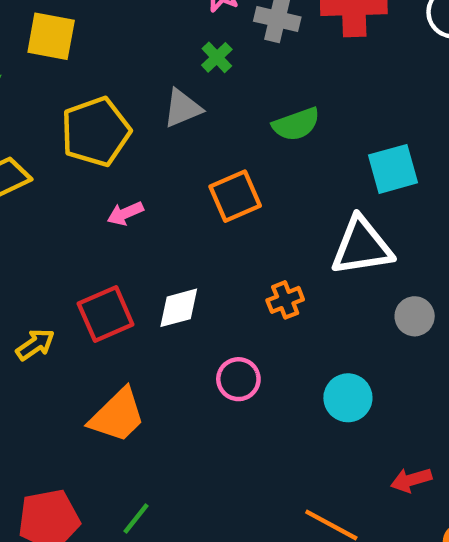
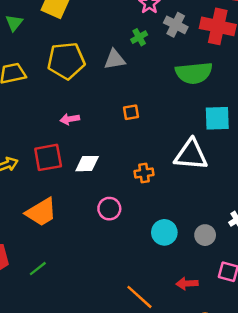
green semicircle: (296, 124) -> (194, 73), moved, size x1.4
orange square: (235, 196) -> (131, 112), size x0.6
pink arrow: (125, 213) -> (70, 119), moved
gray circle: (415, 316) -> (205, 235), moved

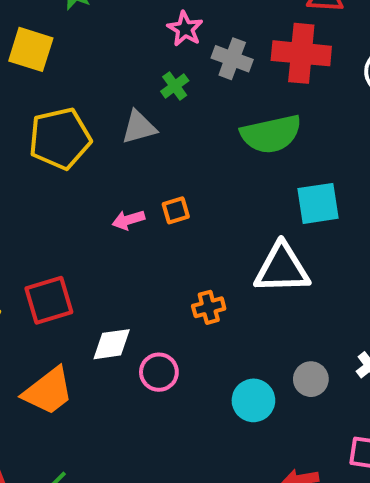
pink arrow: (70, 119) -> (128, 220), moved
white diamond: (87, 164) -> (112, 344), moved
gray circle: (205, 235) -> (311, 379), moved

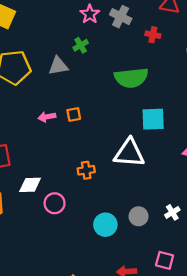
red cross: (301, 53) -> (153, 35), size x0.5
gray cross: (232, 59) -> (121, 17), moved

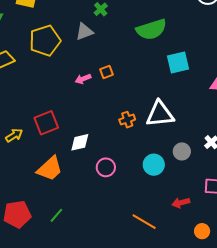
white triangle: (129, 153) -> (160, 114), moved
pink circle: (55, 203) -> (106, 167), moved

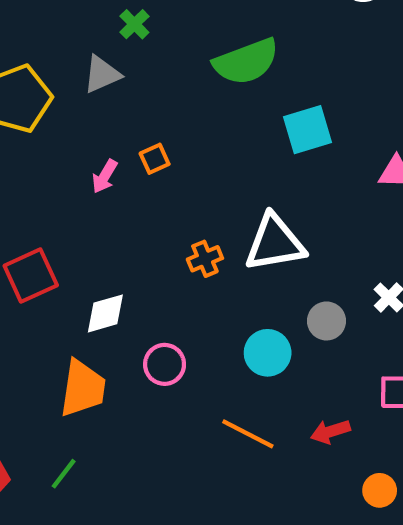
pink arrow: (83, 79) -> (105, 176), turned -35
orange trapezoid: (50, 169) -> (83, 388), moved, turned -36
orange line: (144, 222) -> (248, 434), moved

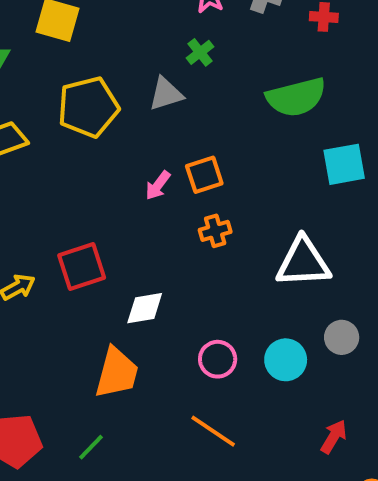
orange square: (155, 159) -> (204, 175), size x1.4
orange cross: (205, 259) -> (215, 231), moved
pink circle: (165, 364) -> (218, 359), moved
red arrow: (330, 432) -> (334, 437), turned 132
orange line: (248, 434) -> (213, 431), moved

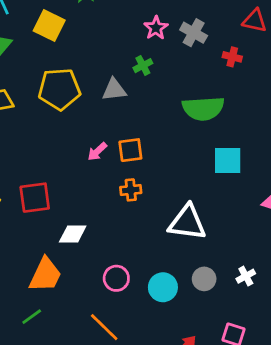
green line: (91, 447) -> (32, 317), moved

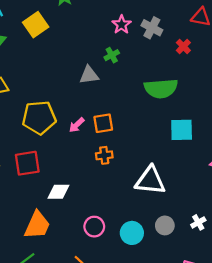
yellow square: (49, 25) -> (36, 25), turned 30
red cross: (232, 57) -> (183, 46), turned 32
yellow pentagon: (59, 89) -> (39, 118), moved

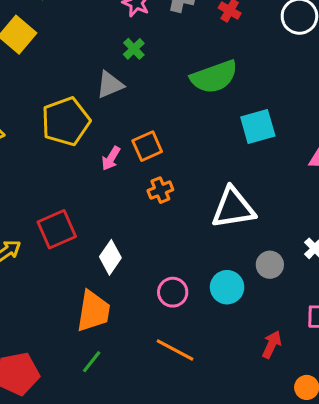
yellow pentagon: (39, 118) -> (66, 121), moved
white diamond: (58, 192) -> (110, 257), turned -40

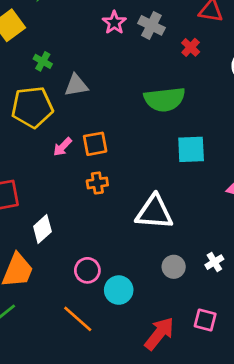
green cross: (134, 49) -> (43, 61), moved, turned -30
cyan circle: (227, 287) -> (119, 290), moved
red arrow: (272, 345) -> (159, 334), size x1.5

